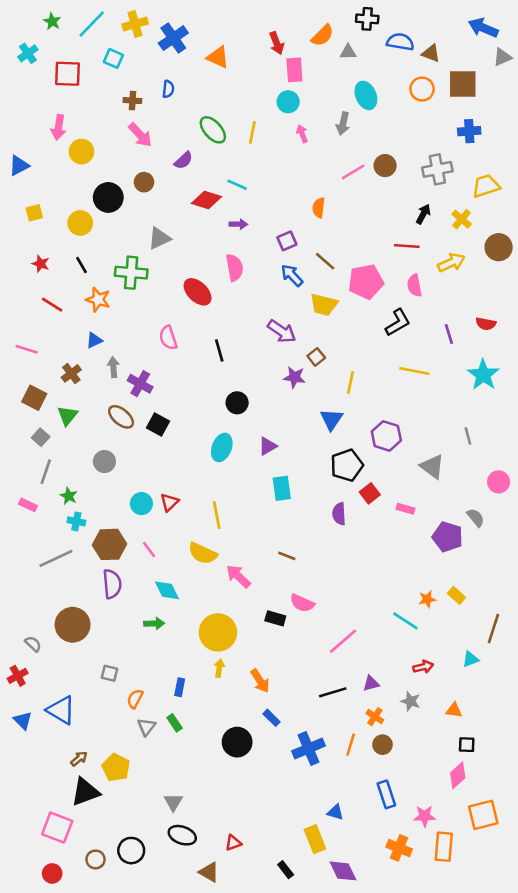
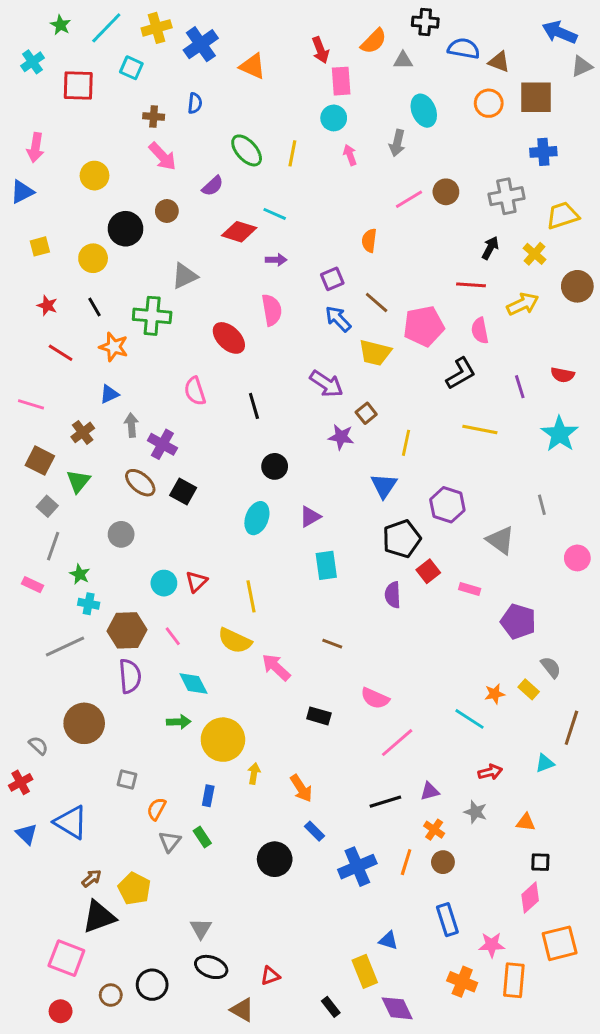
pink arrow: (59, 127) -> (35, 148), moved
gray semicircle: (476, 518) -> (551, 667), moved
pink semicircle: (302, 603) -> (375, 698), moved
yellow circle: (218, 632) -> (223, 740), moved

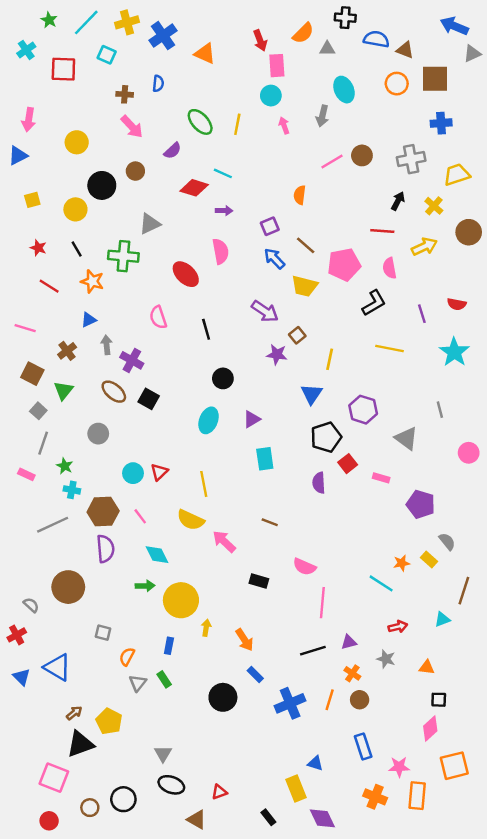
pink line: (397, 743) -> (322, 603), turned -44

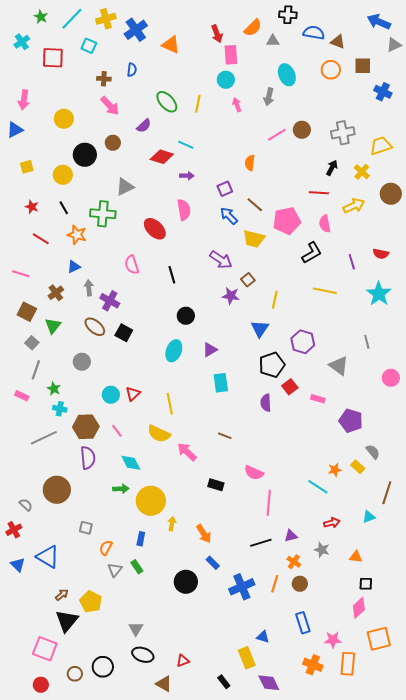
brown square: (435, 79) -> (363, 66), size x0.7
blue cross: (441, 123) -> (383, 92), moved, turned 30
black triangle: (80, 744) -> (67, 621), turned -30

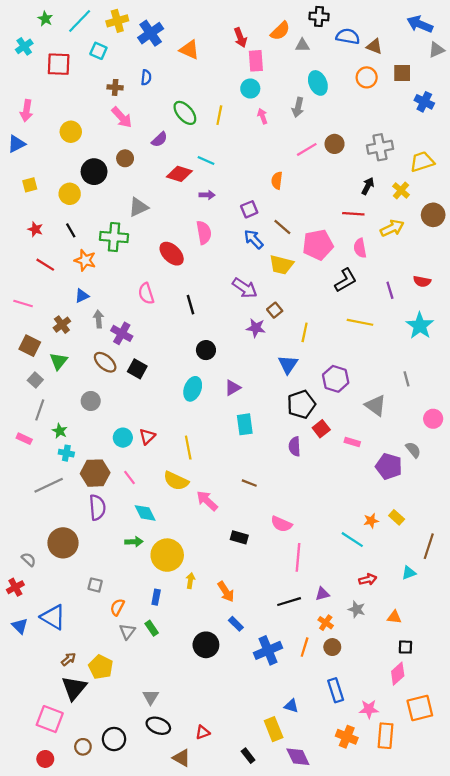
gray semicircle: (373, 452) -> (413, 450), moved

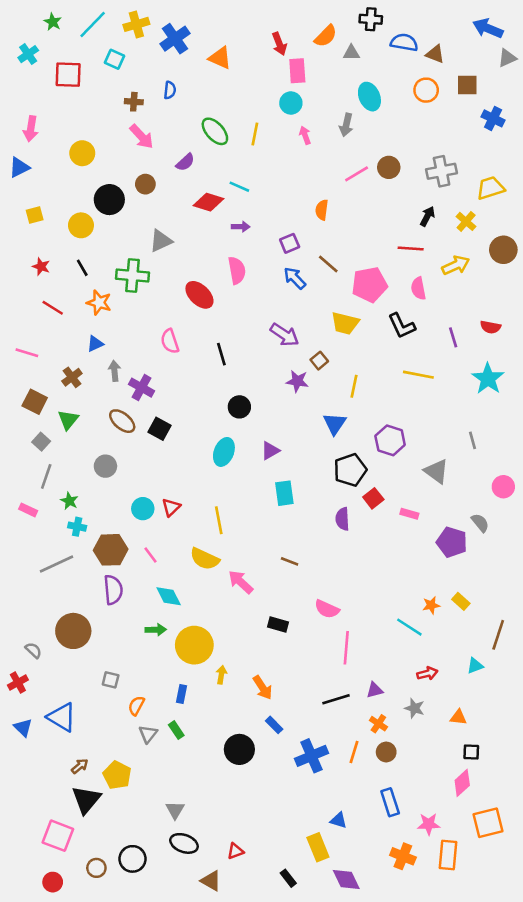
yellow trapezoid: (281, 265) -> (345, 323), moved
black L-shape: (346, 280) -> (402, 326), turned 95

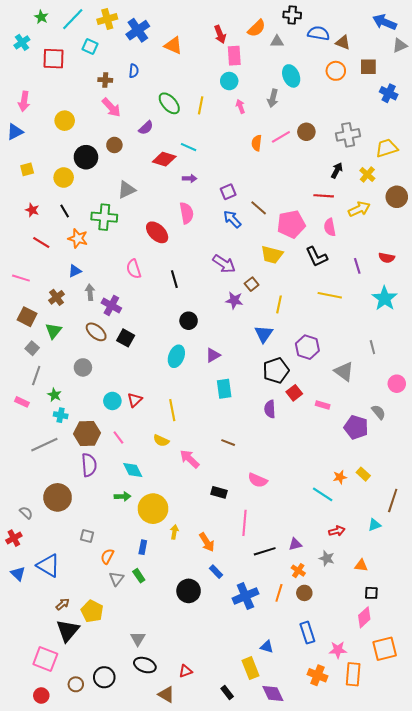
orange semicircle: (322, 210) -> (257, 143), moved
yellow semicircle: (205, 559) -> (161, 441), size x0.7
pink line: (346, 648) -> (244, 523), moved

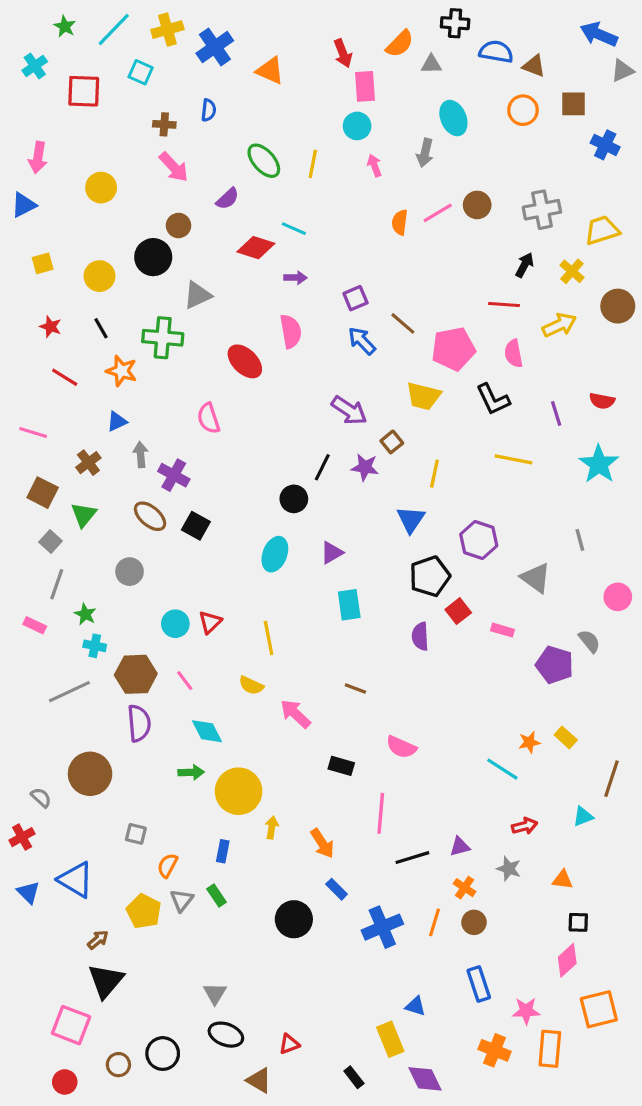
black circle: (86, 157) -> (153, 257), moved
black line: (174, 279) -> (322, 467), moved, turned 42
yellow pentagon: (92, 611) -> (144, 911), moved

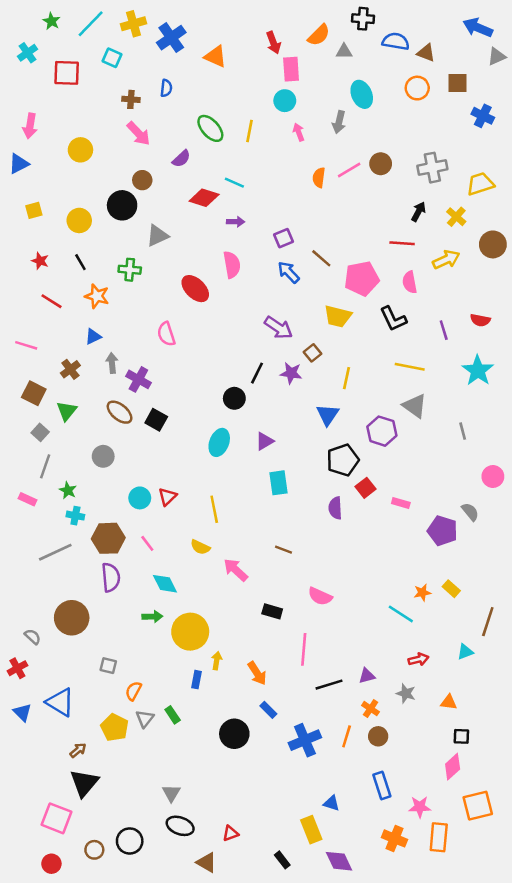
green cross: (163, 338) -> (130, 270), size x0.7
gray triangle: (536, 578) -> (415, 406), moved
blue rectangle: (223, 851) -> (196, 680), moved

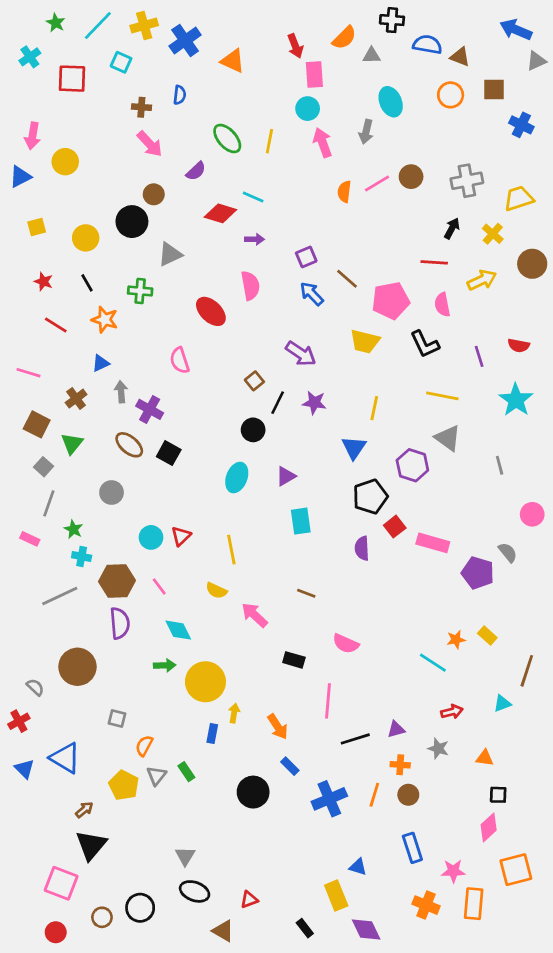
pink arrow: (299, 132) -> (323, 143), size x1.5
yellow circle: (80, 150) -> (65, 162), moved
brown square: (313, 353) -> (254, 381), moved
pink rectangle: (401, 503) -> (433, 543), size x1.6
orange cross: (371, 709) -> (400, 765), turned -30

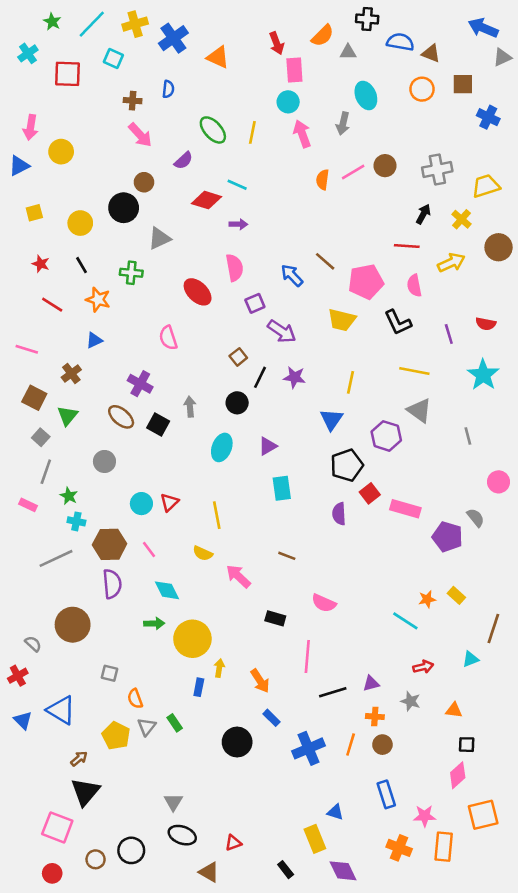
purple square: (306, 257) -> (255, 303), moved
gray arrow: (121, 392) -> (190, 407), moved
orange semicircle: (144, 746) -> (135, 699), turned -48

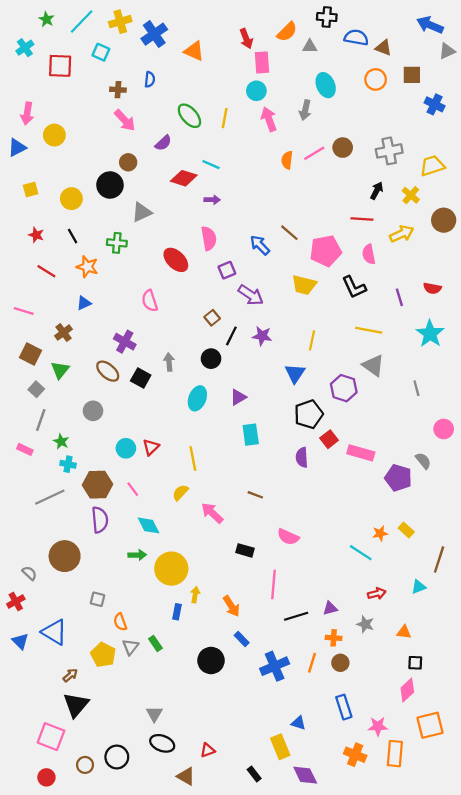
yellow semicircle: (203, 553) -> (180, 493), turned 108

